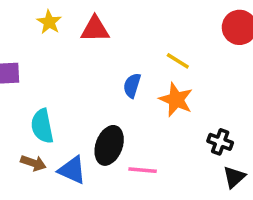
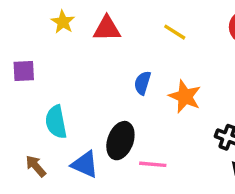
yellow line: (178, 61) -> (175, 32), moved
brown arrow: (33, 163) -> (36, 166), moved, turned -150

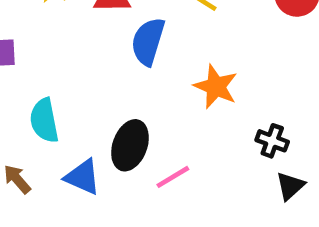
blue semicircle: (143, 83) -> (148, 41), moved, size x1.5
pink line: (153, 164) -> (173, 177), turned -36

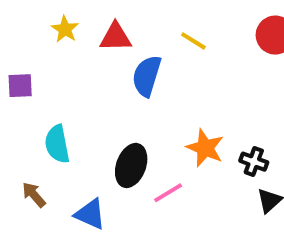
orange star: (216, 87) -> (205, 148), moved
blue triangle: (83, 177) -> (90, 214), moved

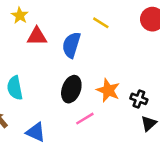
red triangle: (116, 37) -> (37, 36), moved
black ellipse: (131, 165) -> (71, 89), moved

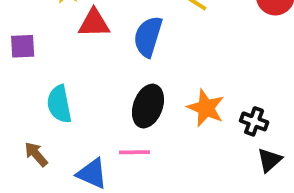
pink line: (85, 119) -> (134, 152), moved, turned 30

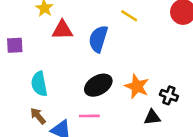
black ellipse: (148, 106) -> (98, 85), turned 40
brown arrow: (36, 154) -> (38, 116), moved
black triangle: (269, 160) -> (152, 117), moved, turned 36

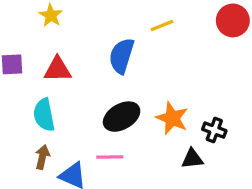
yellow line: (129, 16) -> (162, 26), turned -54
red triangle: (62, 30) -> (58, 69), moved
brown arrow: (38, 116) -> (42, 157), turned 54

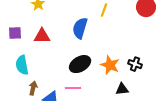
yellow line: (162, 26) -> (104, 10), turned -48
cyan semicircle: (44, 115) -> (22, 65), moved
black cross: (214, 130) -> (135, 64), moved

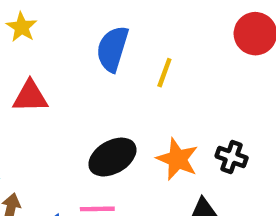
yellow line: (104, 10) -> (164, 73), moved
blue semicircle: (80, 28) -> (112, 49), moved

